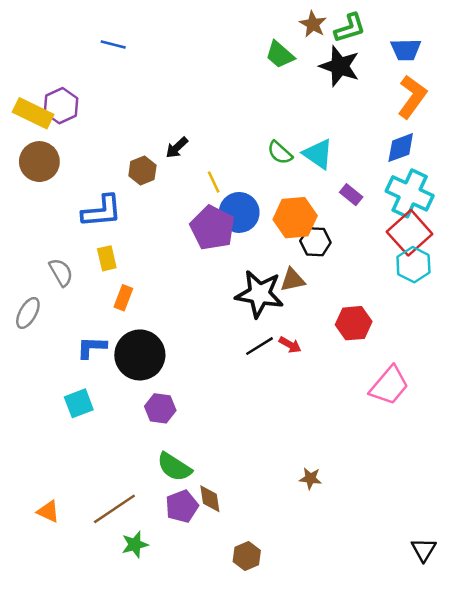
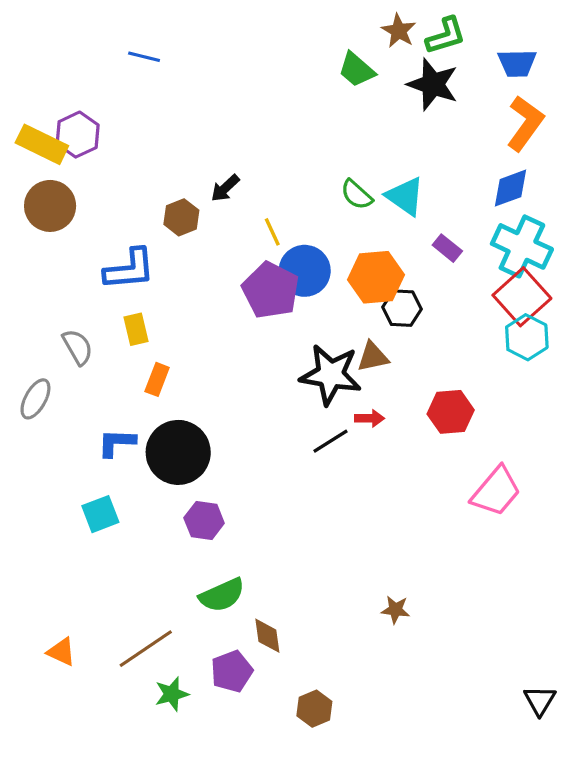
red arrow: (290, 345) -> (370, 418), moved, turned -30
green semicircle: (174, 467) -> (222, 595), turned -57
purple pentagon: (182, 506) -> (232, 671), moved

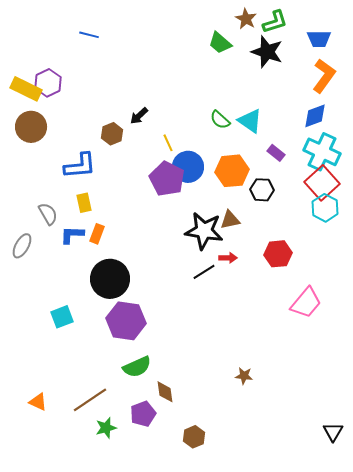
black hexagon: (402, 308) -> (262, 190), moved
blue L-shape: (117, 443) -> (72, 235), moved
purple hexagon: (204, 521) -> (126, 321), size x1.6

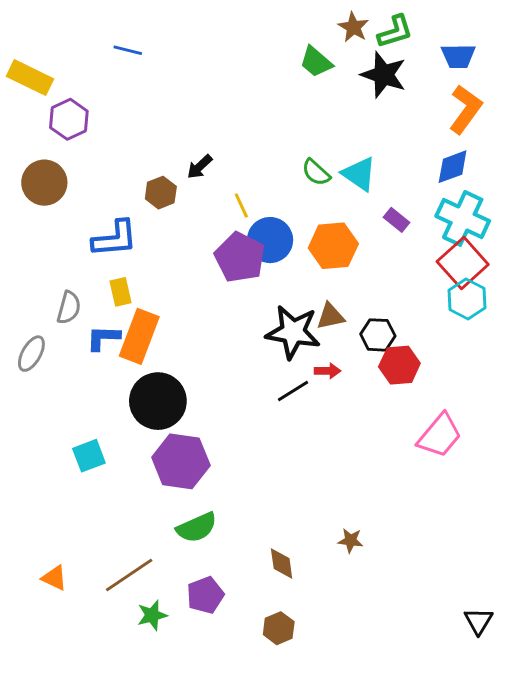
yellow rectangle: (26, 89) -> (30, 78), moved
black hexagon: (262, 190) -> (378, 335), moved
gray semicircle: (48, 214) -> (69, 308), turned 45
orange rectangle: (97, 234) -> (139, 336), size x1.8
brown diamond: (165, 392) -> (282, 563), moved

